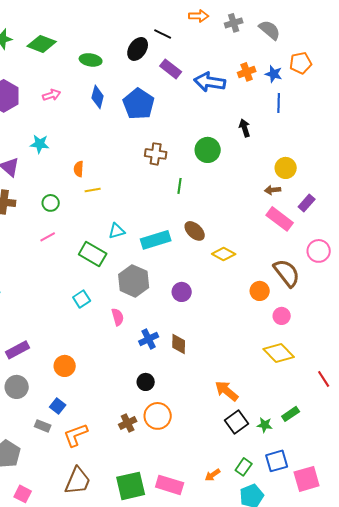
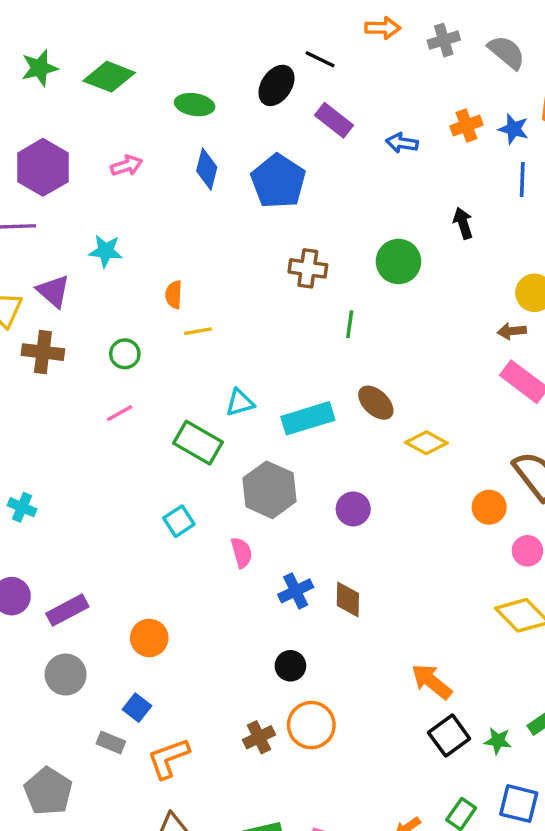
blue arrow: (210, 82) -> (402, 143), size x0.6
blue square: (277, 461) -> (519, 804), turned 30

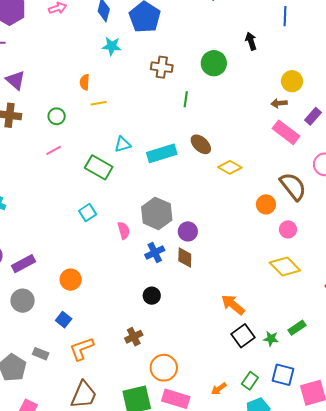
cyan star: (106, 251) -> (112, 46), moved
gray hexagon: (270, 490) -> (157, 213), moved
purple circle: (353, 509) -> (188, 231), moved
orange circle: (311, 725) -> (164, 368), moved
gray rectangle: (111, 743) -> (41, 354), moved

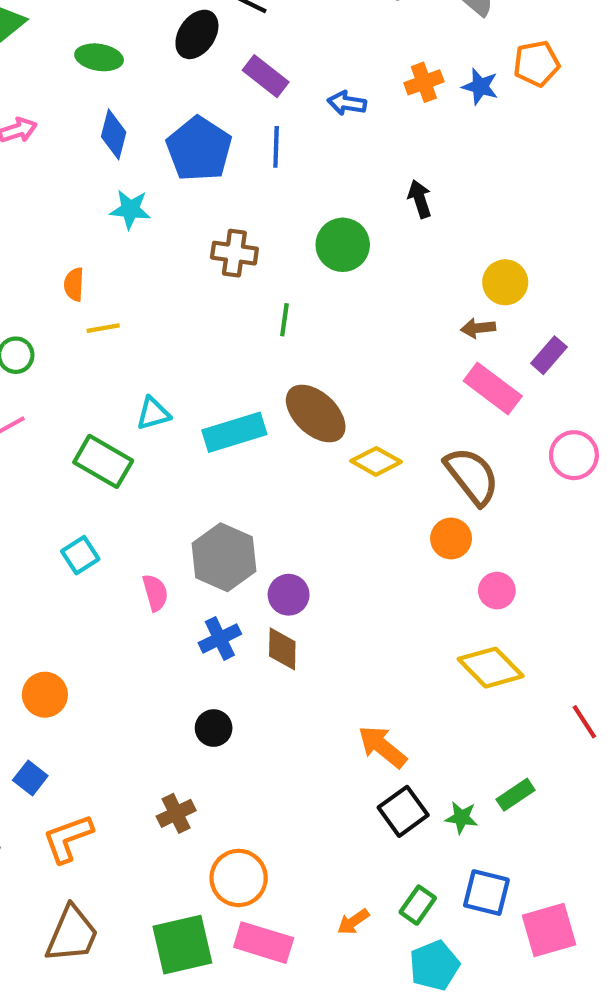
blue line: (285, 16) -> (276, 147), moved
brown ellipse: (201, 144) -> (316, 413), size x1.4
brown semicircle: (293, 186) -> (472, 476), moved

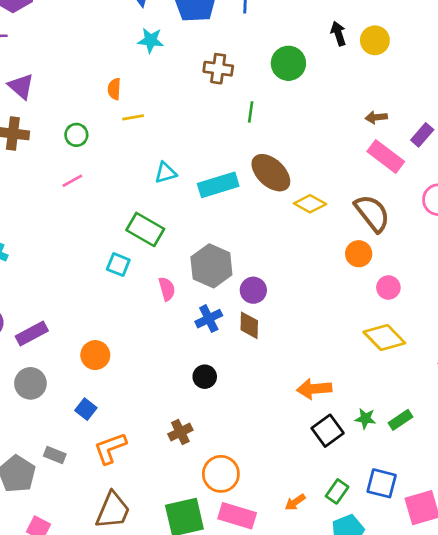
yellow circle: (505, 282) -> (375, 40), moved
green rectangle: (103, 461) -> (145, 229), moved
cyan square: (80, 555) -> (118, 265), turned -35
orange arrow: (382, 747) -> (314, 389), turned -44
green star: (461, 818) -> (365, 419), moved

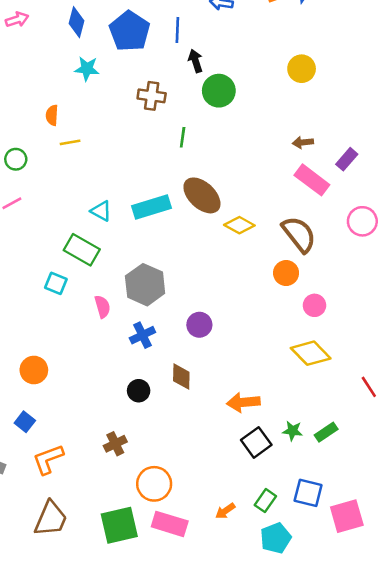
black arrow: (338, 34) -> (196, 61), moved
cyan triangle: (166, 173) -> (101, 211), moved, turned 45
purple circle: (253, 290) -> (199, 325), moved
brown diamond: (249, 325) -> (181, 376), moved

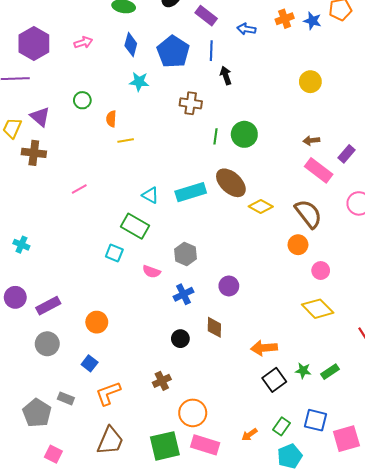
green circle: (219, 91) -> (244, 134), moved
green circle: (16, 159) -> (82, 100), moved
gray hexagon: (145, 285) -> (186, 254), size x0.7
pink semicircle: (102, 307) -> (151, 272), turned 126

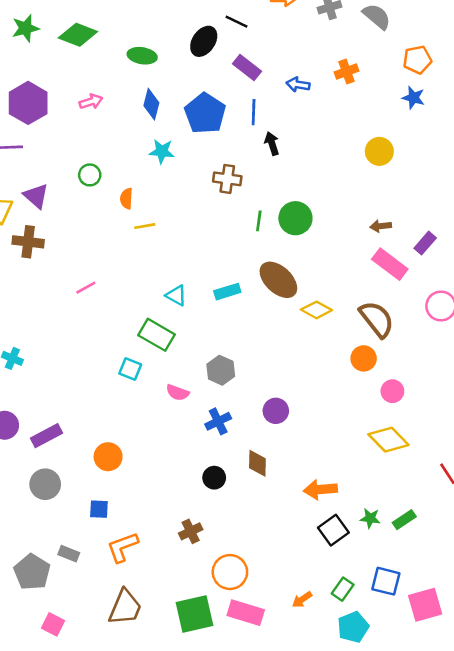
blue star: (312, 21) -> (413, 98), moved
cyan rectangle: (191, 192) -> (227, 292), size x0.7
blue square: (90, 363) -> (99, 509), turned -35

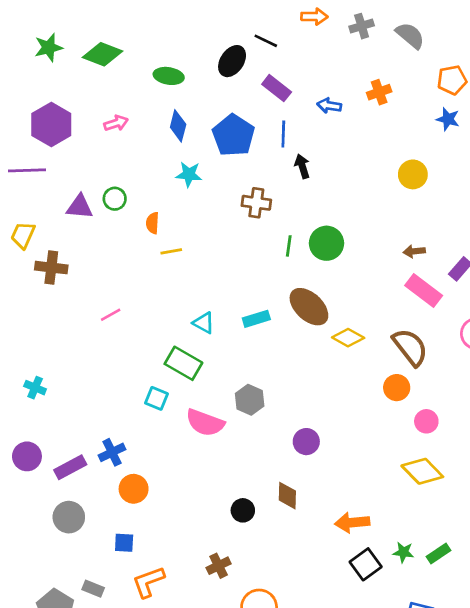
purple triangle: (36, 196) -> (80, 207), moved, turned -36
pink semicircle: (178, 392) -> (205, 423), size x1.6
blue cross: (218, 421) -> (112, 452), moved

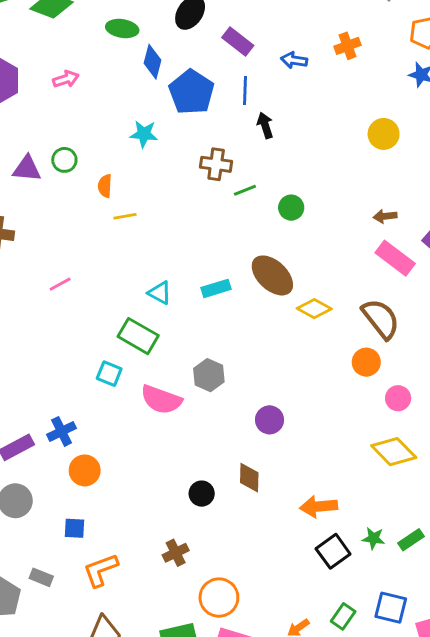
blue diamond: (178, 126) -> (153, 62), moved
green circle: (327, 243) -> (291, 208), size x0.7
green line: (289, 246) -> (245, 190), moved, turned 60

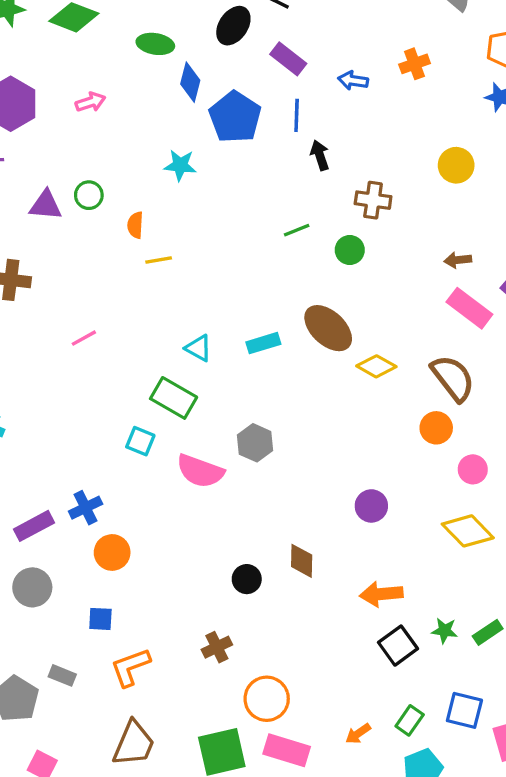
brown cross: (216, 164) -> (373, 200), moved
purple circle: (270, 420) -> (371, 506), moved

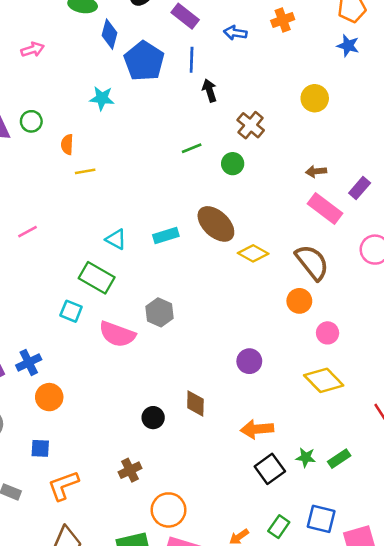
brown cross: (373, 200) -> (251, 125), turned 32

